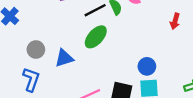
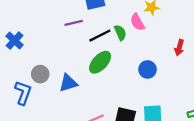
blue circle: (147, 66) -> (148, 69), moved
blue L-shape: (31, 79) -> (23, 93), moved

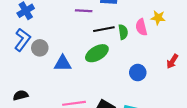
blue L-shape: (23, 93) -> (22, 40), moved

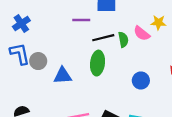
pink semicircle: (141, 27) -> (142, 33), turned -35
blue L-shape: (22, 40) -> (20, 54), turned -45
green ellipse: (97, 53) -> (98, 63), turned -50

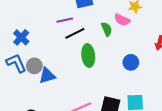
blue cross: (21, 24) -> (21, 37), moved
black line: (103, 38) -> (75, 33), moved
blue triangle: (63, 76) -> (47, 76), moved

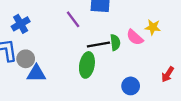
purple line: (65, 20) -> (73, 19), turned 49
black line: (75, 33) -> (98, 44), moved

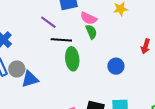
pink semicircle: (135, 37) -> (89, 18), moved
black line: (98, 44) -> (61, 40), moved, turned 30

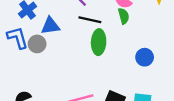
blue triangle: (30, 79) -> (50, 26), moved

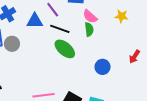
blue triangle: (50, 26) -> (35, 21), moved
green ellipse: (99, 42) -> (65, 49), turned -60

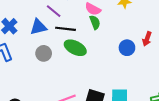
gray circle: (12, 44) -> (44, 53), moved
blue circle: (103, 67) -> (127, 48), moved

